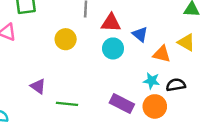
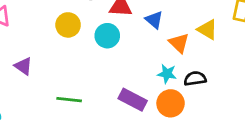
cyan circle: (113, 48) -> (107, 36), moved
orange triangle: (162, 54) -> (179, 43), turned 30
purple triangle: (38, 86) -> (23, 66), moved

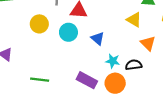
blue triangle: (154, 20) -> (98, 38), moved
yellow triangle: (207, 30) -> (134, 20), moved
orange triangle: (179, 43) -> (148, 43), moved

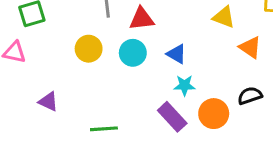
cyan star: (113, 61) -> (184, 85), moved
black semicircle: (134, 65) -> (250, 96), moved
purple rectangle: (87, 80) -> (172, 117), turned 30

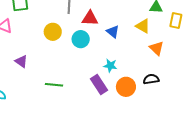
blue triangle: (177, 54) -> (113, 32), moved

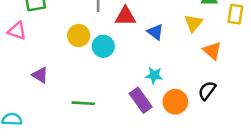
yellow triangle: (143, 26) -> (193, 23), turned 42
cyan circle: (81, 39) -> (103, 46), moved
black semicircle: (151, 79) -> (207, 91), turned -42

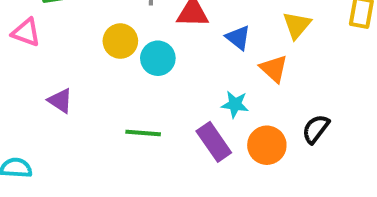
orange triangle: (212, 51) -> (274, 69), moved
green line: (83, 103) -> (143, 133), moved

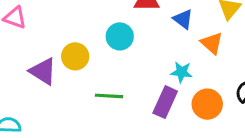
yellow circle: (120, 41) -> (75, 56), moved
purple triangle: (60, 101) -> (43, 71), size x1.4
purple rectangle: (214, 142) -> (165, 102), turned 60

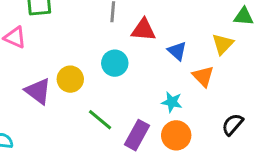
green line: (109, 96) -> (100, 120), turned 32
purple rectangle: (165, 102) -> (137, 135), moved
orange circle: (207, 104) -> (176, 135), moved

